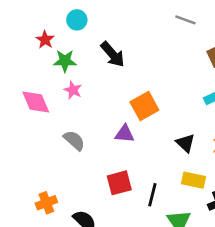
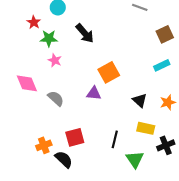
pink diamond: (36, 102) -> (27, 83), moved
red square: (119, 183) -> (75, 137), moved
orange cross: (46, 203) -> (44, 145), moved

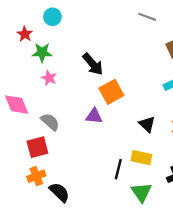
black arrow: (85, 33) -> (93, 64), moved
yellow rectangle: (146, 128) -> (141, 158), moved
red square: (75, 137) -> (37, 147), moved

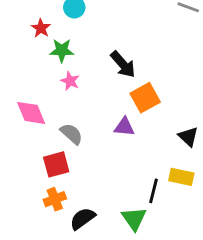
black semicircle: (59, 192) -> (83, 219), turned -80
green triangle: (141, 192) -> (134, 219), moved

